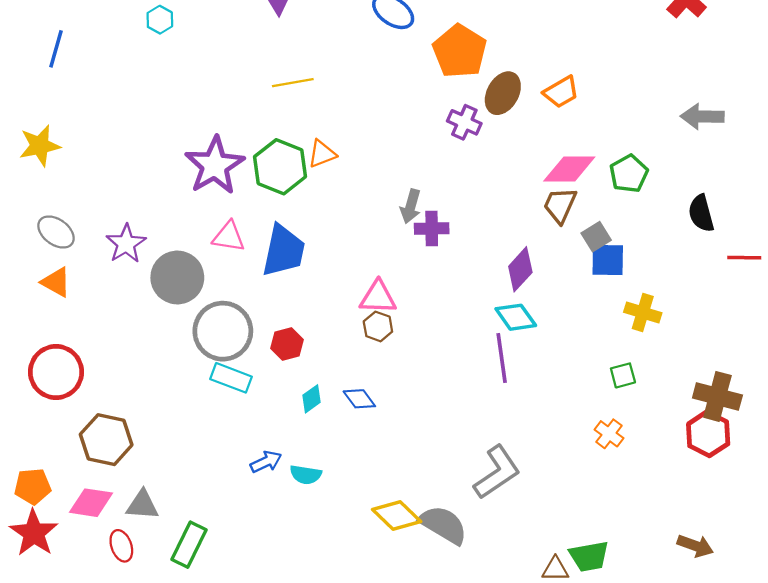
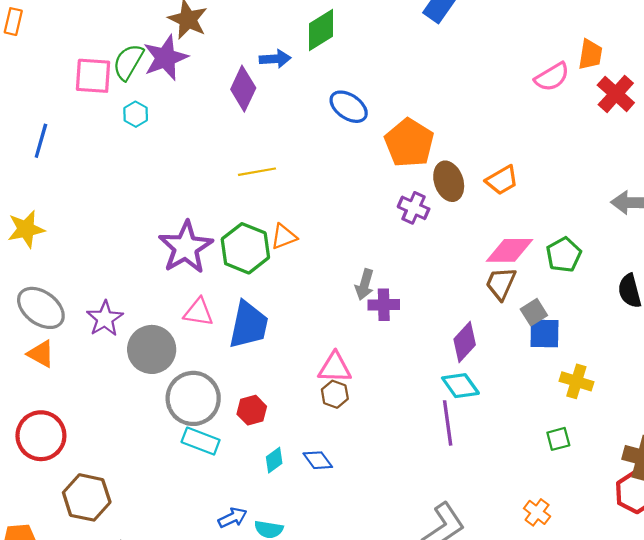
brown ellipse: (503, 93) -> (449, 181), turned -48
gray ellipse: (56, 232) -> (41, 308), size x1.4
orange cross: (609, 434) -> (537, 512), moved

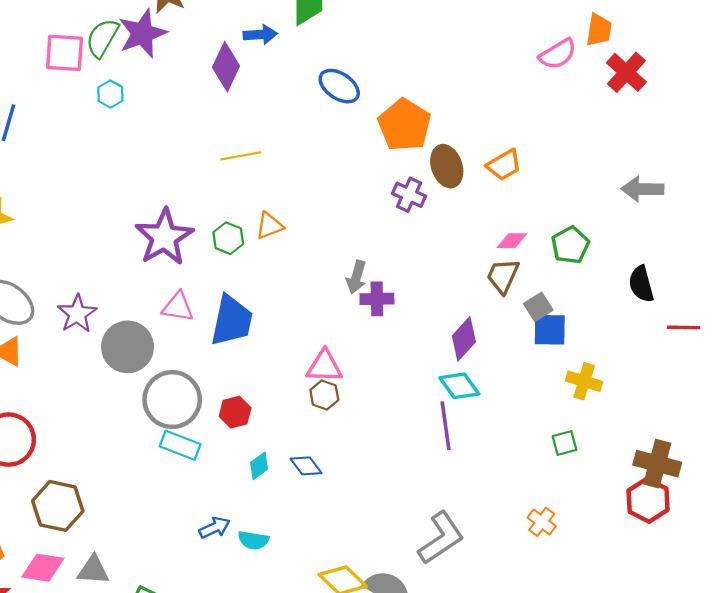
green hexagon: (245, 248) -> (228, 238), size x0.6
pink diamond: (509, 250) -> (512, 241), size x0.6

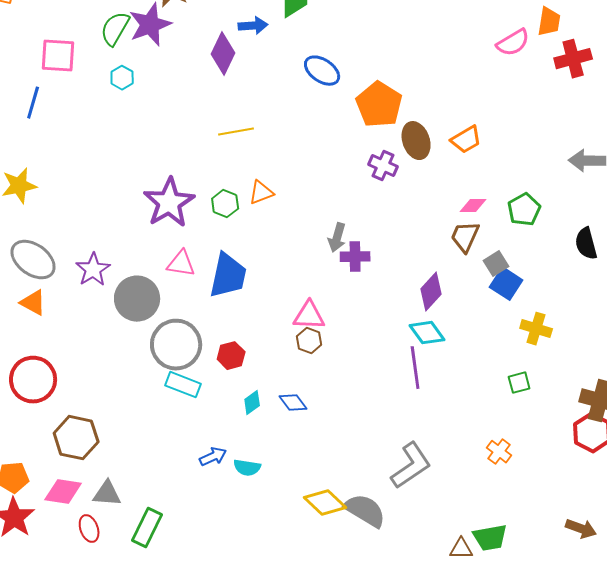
pink square: (65, 53) -> (58, 56), moved
red cross: (626, 72) -> (573, 59), turned 33
blue square: (550, 330) -> (506, 284), turned 32

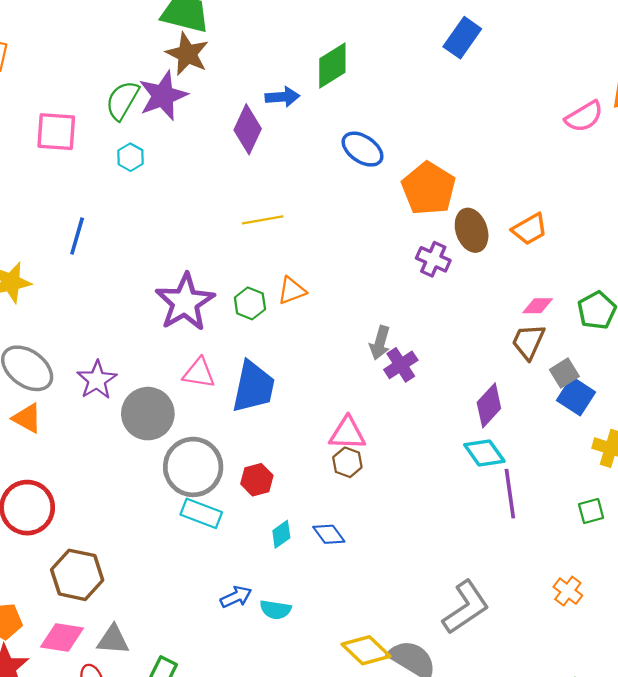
blue line: (33, 103) -> (77, 236), moved
purple cross: (355, 257) -> (401, 365), turned -32
purple line: (415, 368) -> (510, 494), moved

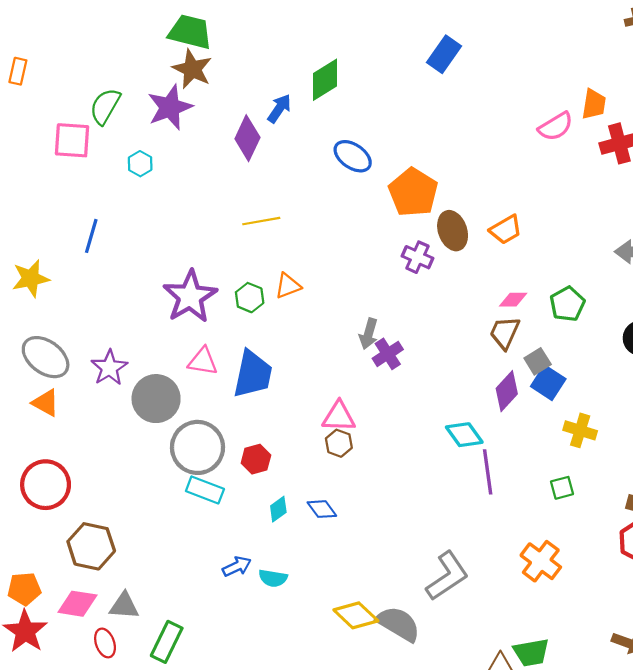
blue arrow: (282, 97) -> (279, 108), turned -52
green semicircle: (122, 100) -> (105, 106), moved
purple diamond: (489, 405) -> (507, 391), moved
orange cross: (568, 591) -> (541, 561), size x1.5

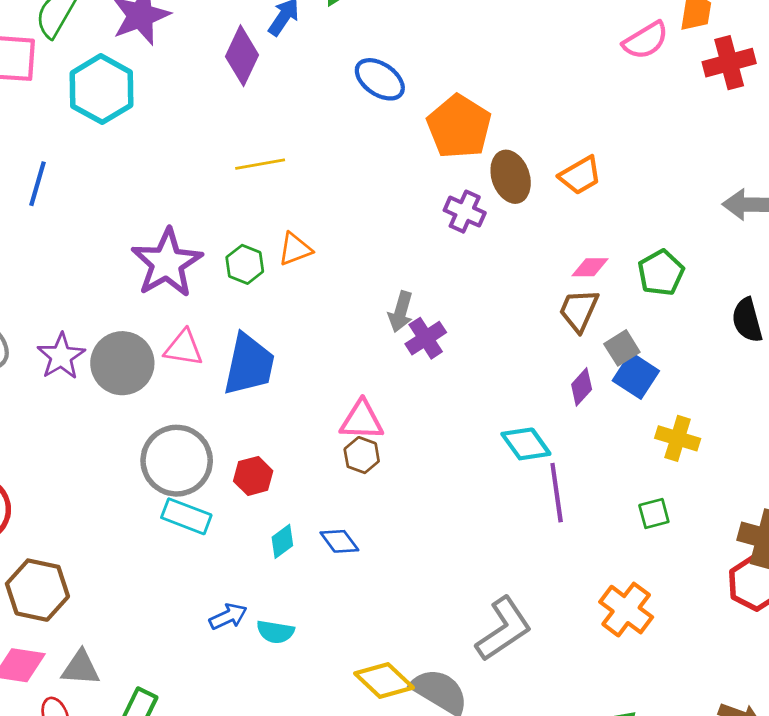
cyan hexagon: (140, 164) -> (101, 89), size x2.0
purple diamond: (507, 391) -> (582, 387), size x0.7
gray circle: (156, 399) -> (122, 363), moved

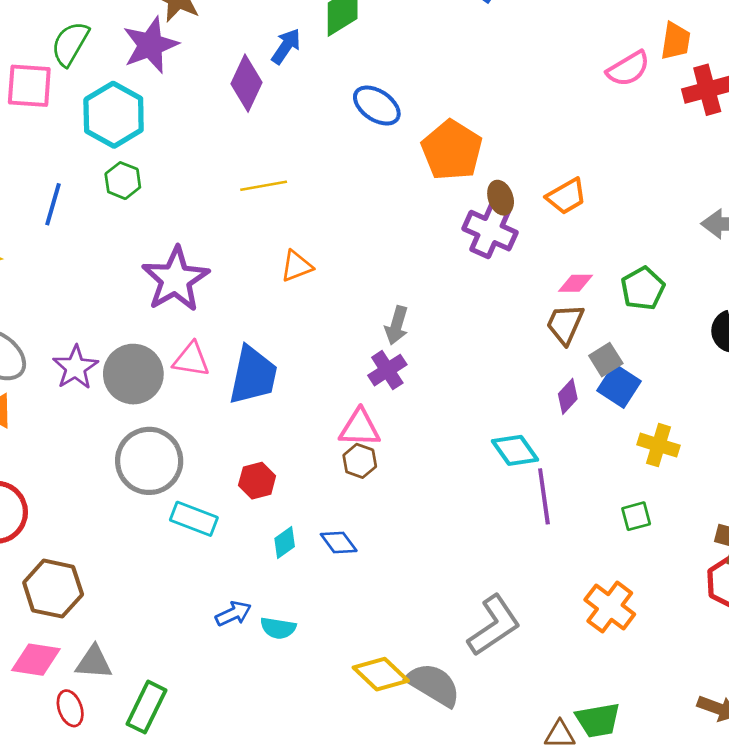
brown ellipse: (511, 177) -> (501, 198), size x0.7
purple cross: (465, 212) -> (490, 231), moved, size x1.4
green hexagon: (245, 264) -> (123, 181), moved
purple cross: (426, 338) -> (387, 370), moved
gray circle: (177, 461) -> (149, 461), moved

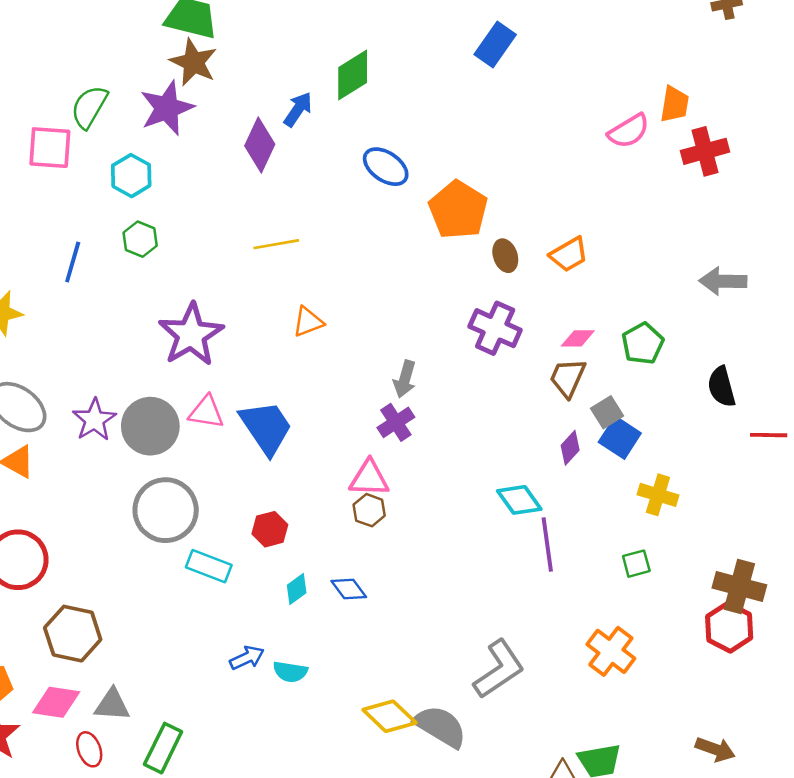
cyan hexagon: (114, 115) -> (131, 176), size x0.7
purple cross: (490, 231) -> (495, 328), moved
blue trapezoid: (253, 375) -> (266, 427), turned -46

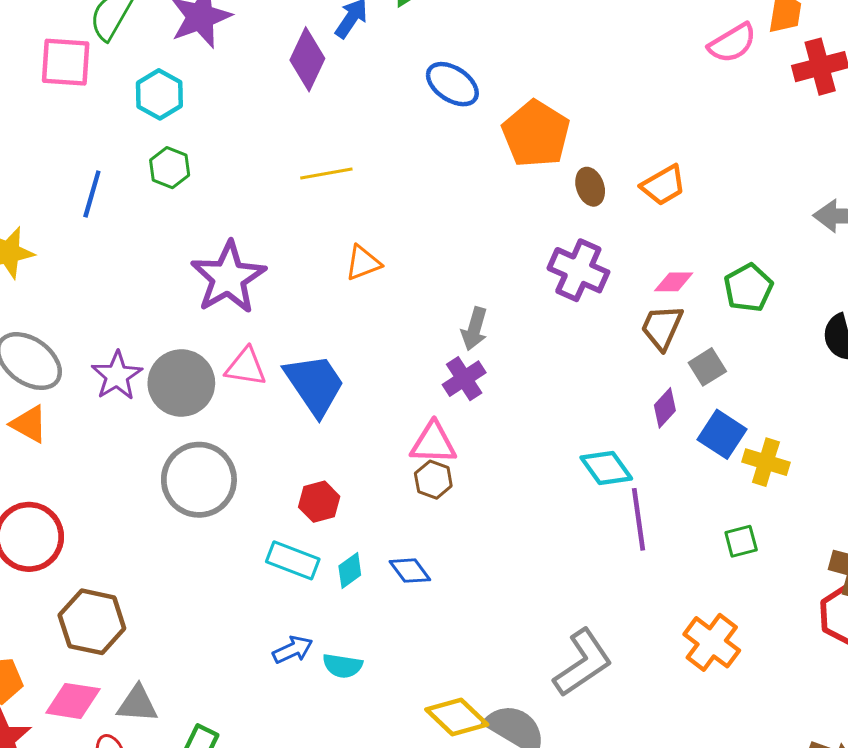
blue square: (620, 438) -> (722, 434), moved
cyan rectangle: (209, 566) -> (293, 560), moved

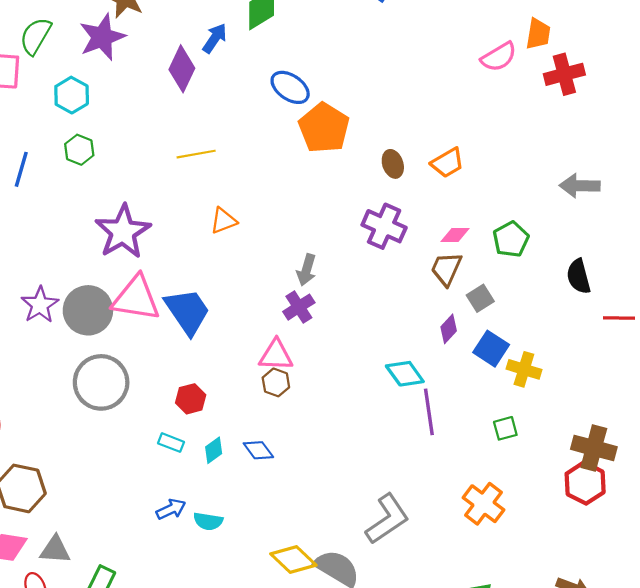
orange pentagon: (536, 134) -> (324, 128), moved
pink triangle: (246, 367) -> (136, 298), size x1.6
cyan rectangle: (293, 560) -> (171, 443), size x0.7

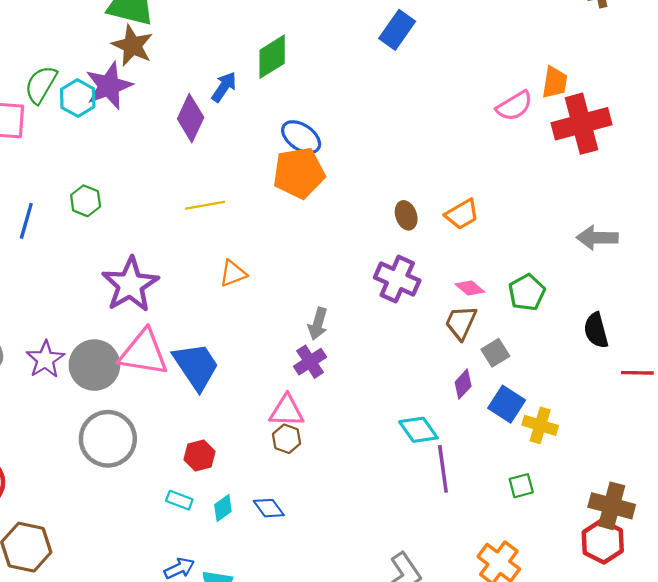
red cross: (564, 74) -> (581, 124), size x1.4
cyan hexagon: (72, 95) -> (78, 98), moved
orange pentagon: (324, 128) -> (299, 173), moved, turned 30
pink diamond: (455, 235) -> (470, 288), turned 40

